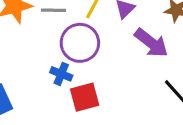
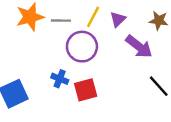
blue cross: (61, 74) -> (60, 79), moved

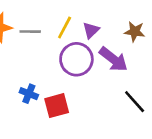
purple circle: (82, 47) -> (76, 59), moved

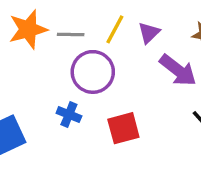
purple circle: (76, 59) -> (93, 72), moved
red square: (57, 106) -> (123, 128), moved

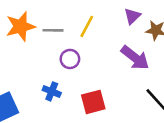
purple triangle: (149, 33) -> (132, 16), moved
purple circle: (93, 72) -> (70, 59), size x0.6

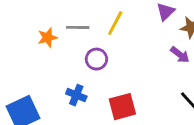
orange star: (21, 26) -> (47, 37), moved, size x0.6
purple arrow: (135, 58) -> (180, 55), moved, size x0.6

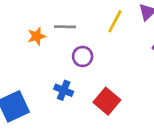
yellow line: (115, 23) -> (115, 21), moved
red square: (122, 107) -> (107, 101), turned -35

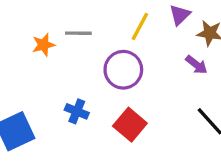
purple circle: (83, 56) -> (123, 70), moved, size x1.5

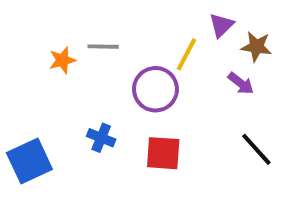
yellow line: (140, 26) -> (187, 54), moved
red square: (130, 125) -> (163, 153), turned -36

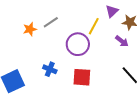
gray line: (103, 47) -> (51, 22), turned -35

